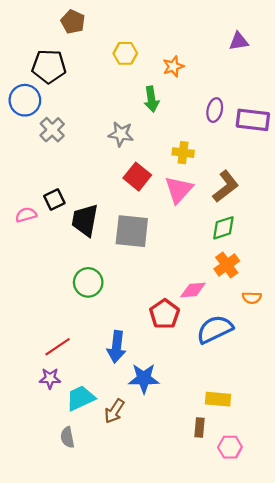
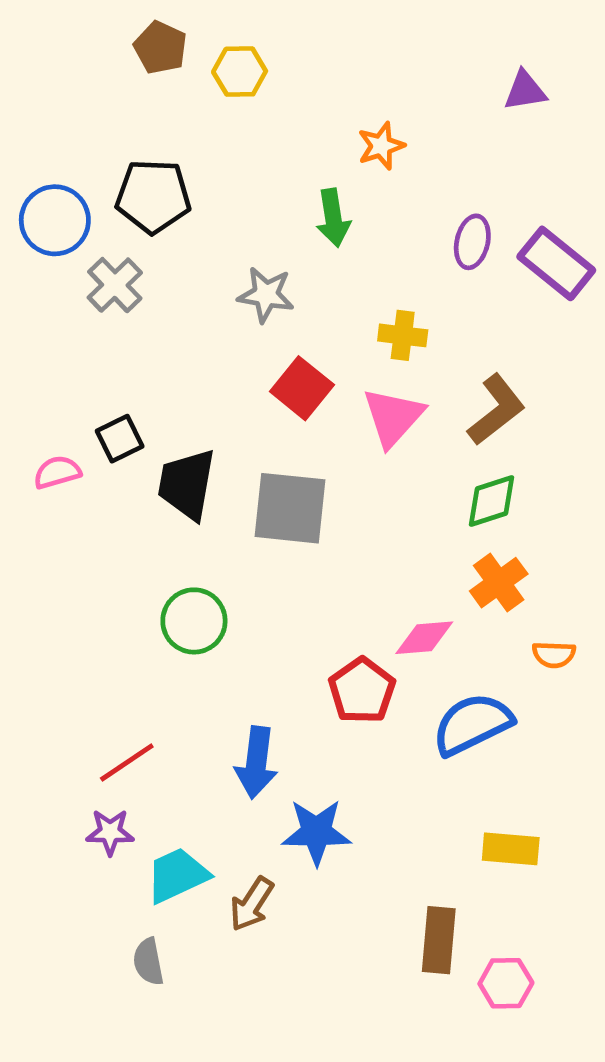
yellow hexagon: (125, 53) -> (240, 72), moved
black pentagon: (49, 66) -> (153, 196), moved
purple rectangle: (253, 120) -> (556, 263), turned 32
yellow rectangle: (218, 399) -> (511, 849), moved
brown rectangle: (199, 427) -> (439, 940), size x1.5

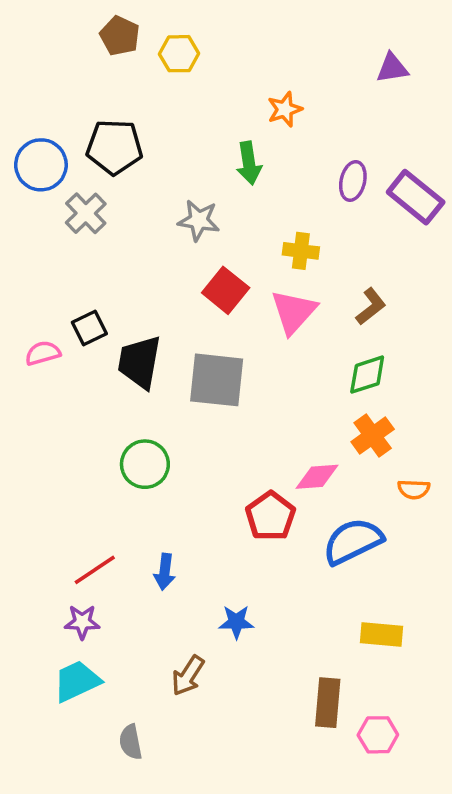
brown L-shape: (496, 410) -> (371, 306), size x0.7
blue arrow: (256, 763) -> (165, 572), moved, size x0.7
blue star: (316, 832) -> (236, 622), size x0.7
cyan trapezoid: (177, 875) -> (77, 681), moved
gray semicircle: (148, 962) -> (131, 742), moved

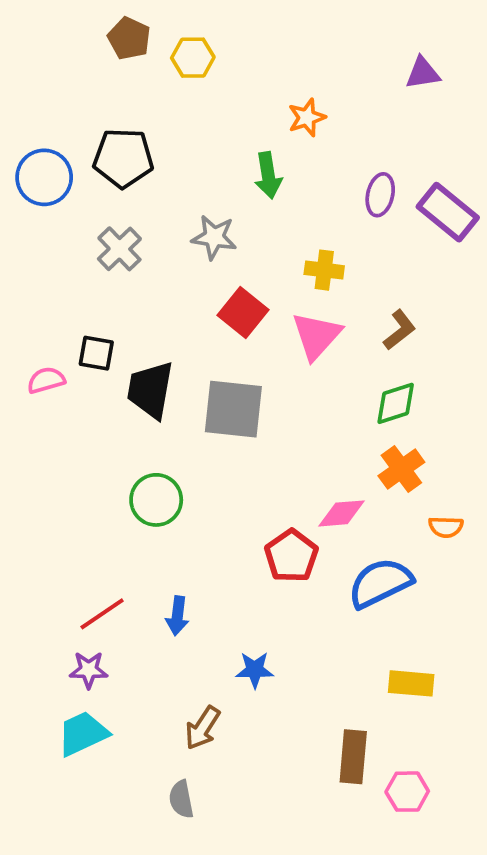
gray cross: (86, 213) -> (119, 249), moved
black square: (89, 328) -> (96, 353), turned 36
gray semicircle: (131, 742) -> (181, 799), moved

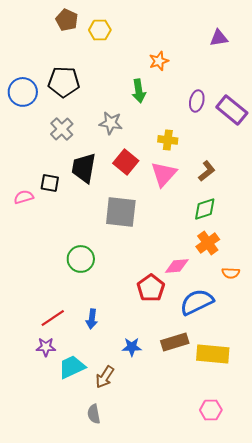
black trapezoid: (150, 390) -> (84, 168), moved
yellow rectangle: (411, 683) -> (213, 354), size x1.4
cyan trapezoid: (83, 734) -> (72, 367), moved
brown rectangle: (353, 757) -> (175, 342), moved, turned 68

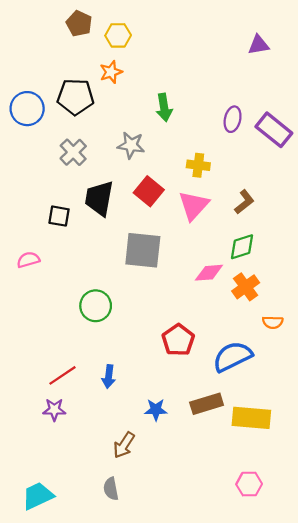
orange star: (159, 61) -> (111, 72), moved
pink semicircle: (24, 197) -> (28, 260), moved
pink diamond: (177, 266) -> (209, 273), moved
cyan trapezoid: (72, 367) -> (38, 496), moved

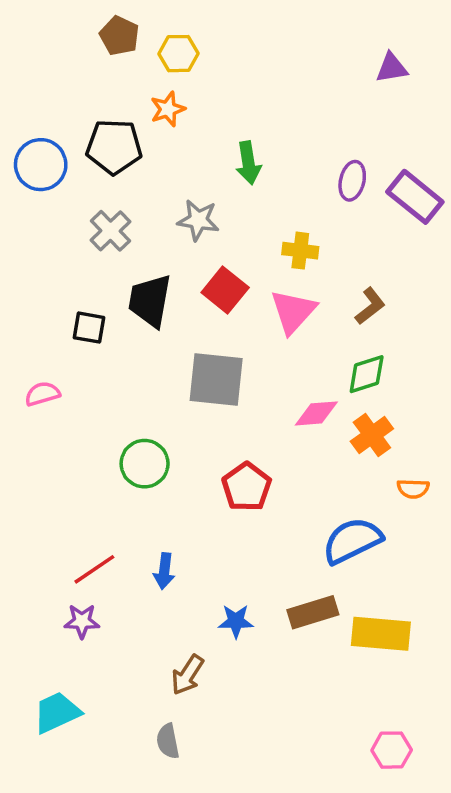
red pentagon: (178, 340) -> (247, 487), moved
pink hexagon: (249, 484) -> (392, 750), moved
cyan trapezoid: (38, 496) -> (57, 713), moved

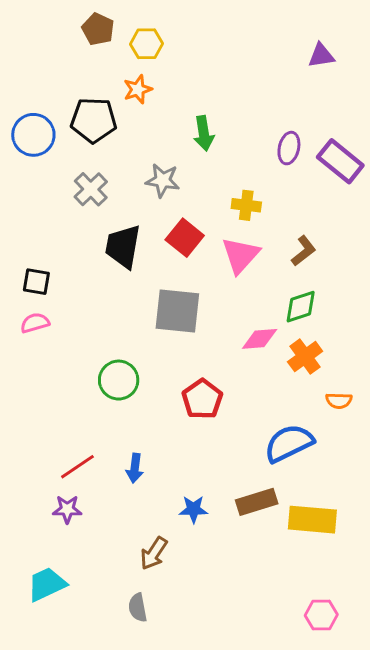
black square: (89, 328) -> (36, 282), moved

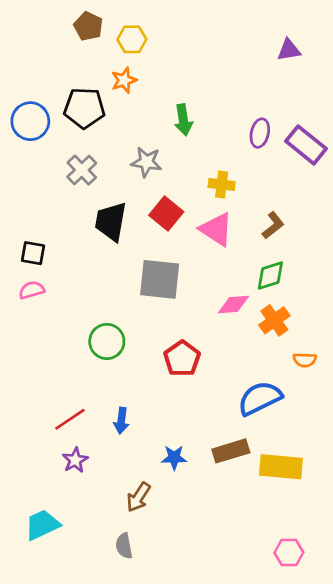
pink triangle: (240, 255) -> (216, 229), turned -39
purple star: (67, 509) -> (75, 460), moved, turned -30

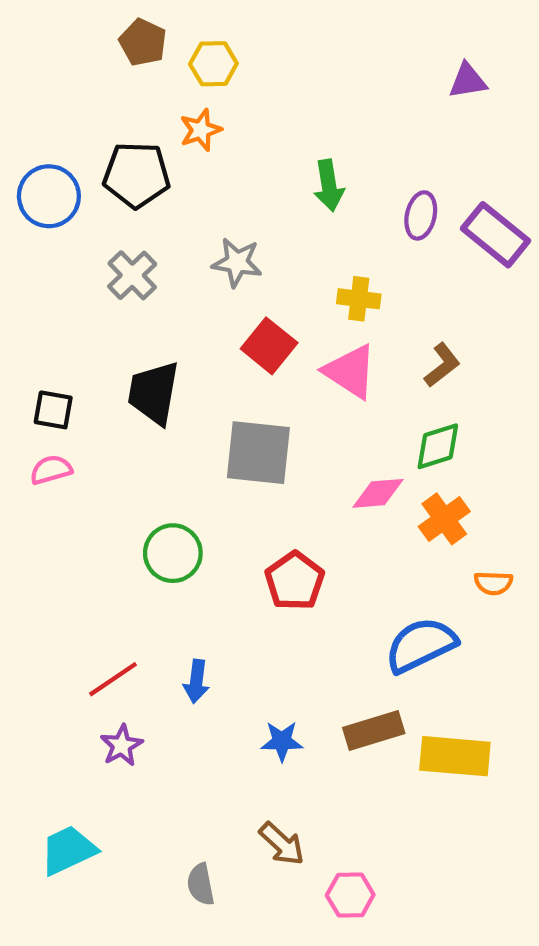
green arrow: (183, 120) -> (329, 186), moved
black trapezoid: (111, 221) -> (154, 393), moved
brown arrow: (138, 497) -> (282, 844), moved, turned -80
pink hexagon: (289, 553) -> (350, 895), moved

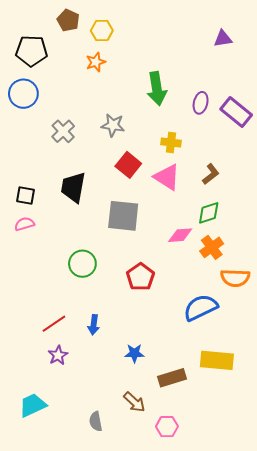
black pentagon: (137, 175) -> (32, 51), moved
green arrow: (329, 186) -> (157, 89), size x1.4
orange semicircle: (493, 583) -> (235, 278), size x1.6
brown rectangle: (374, 730) -> (172, 378), moved

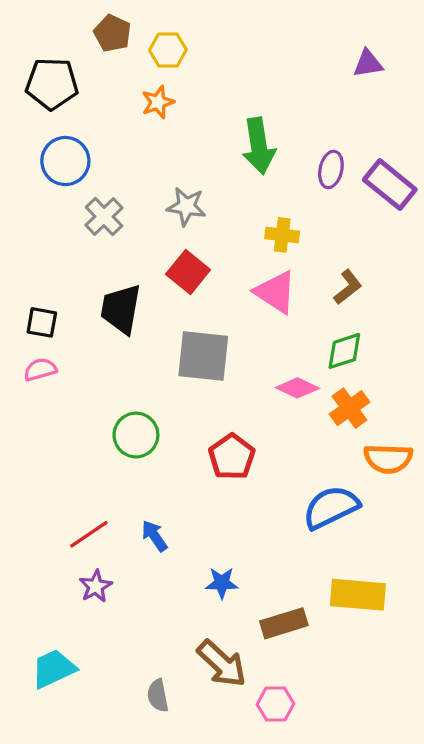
blue circle: (23, 94) -> (65, 161), moved
red square: (128, 165) -> (188, 272), moved
pink diamond: (180, 235) -> (297, 388), turned 30
blue arrow: (94, 325) -> (154, 536), turned 138
brown arrow: (134, 402) -> (222, 664), size x1.4

